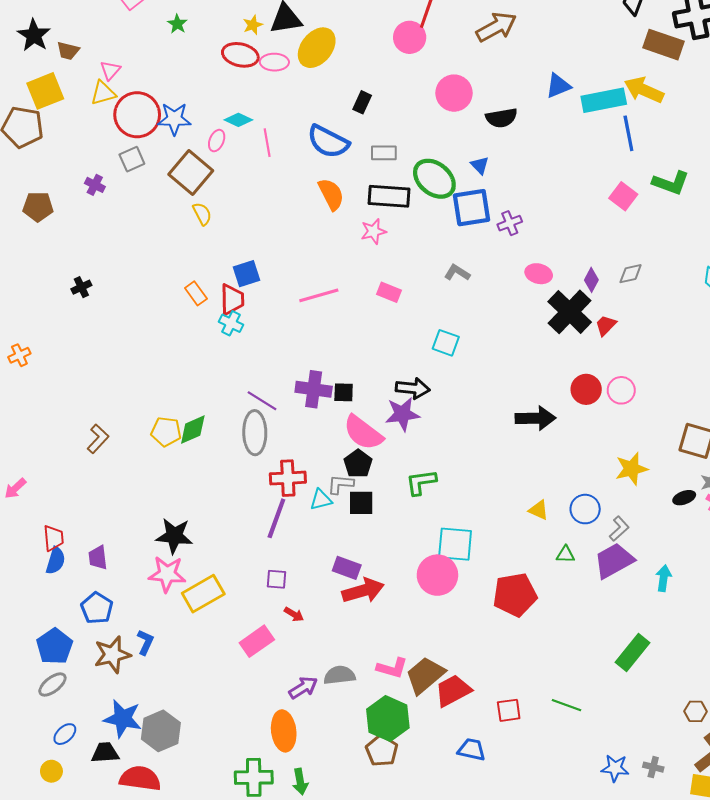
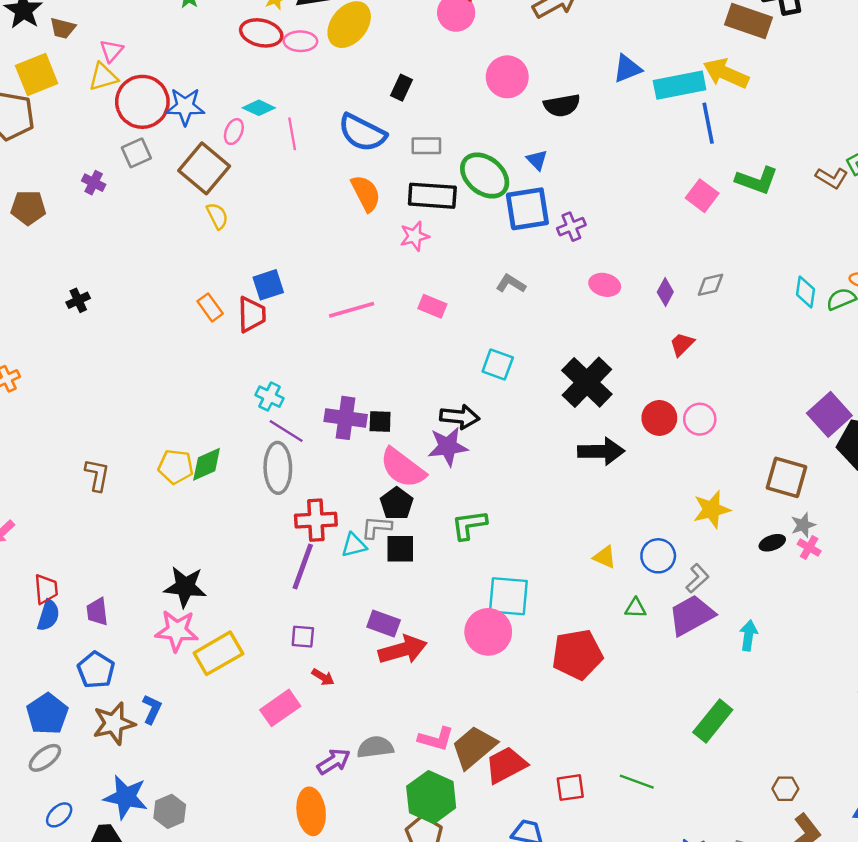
black cross: (570, 312) -> (587, 382), moved
cyan cross: (231, 323) -> (270, 397), moved
brown L-shape: (98, 439) -> (97, 475), turned -32
gray hexagon: (161, 731) -> (170, 811), size x0.7

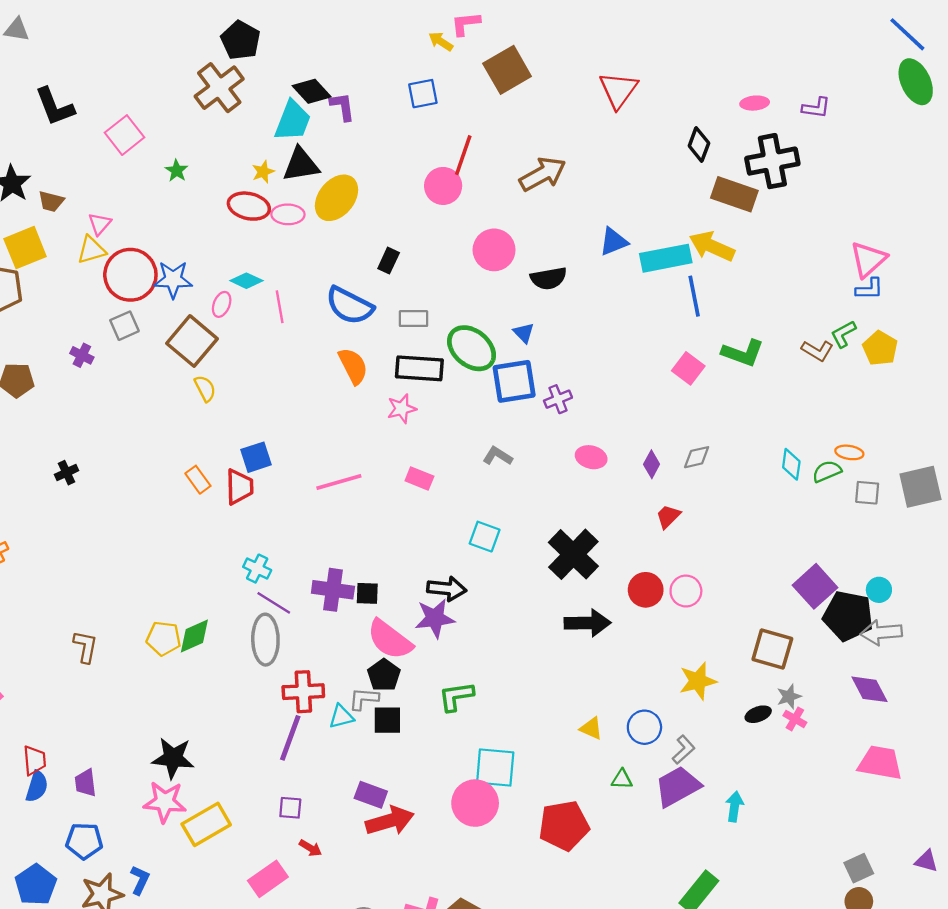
blue pentagon: (96, 670) -> (84, 841), turned -30

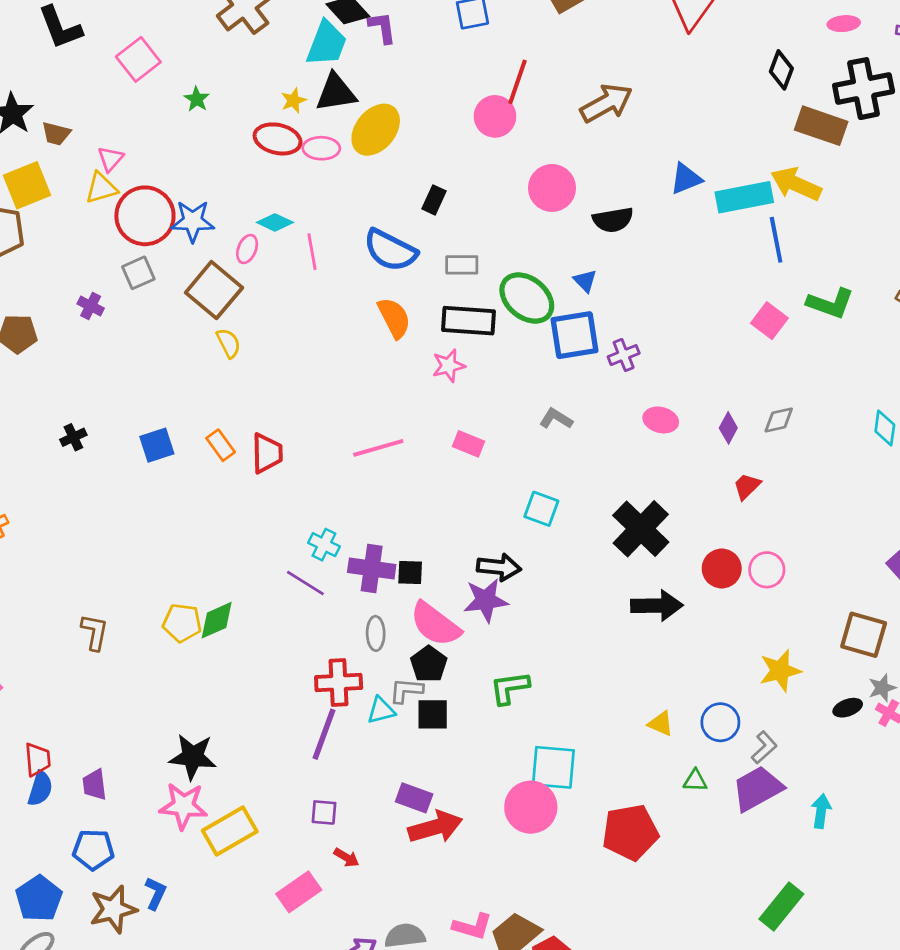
blue square: (256, 457) -> (157, 445), moved
cyan cross: (257, 569) -> (324, 545), moved
gray ellipse: (265, 640) -> (376, 633), moved, size x0.6

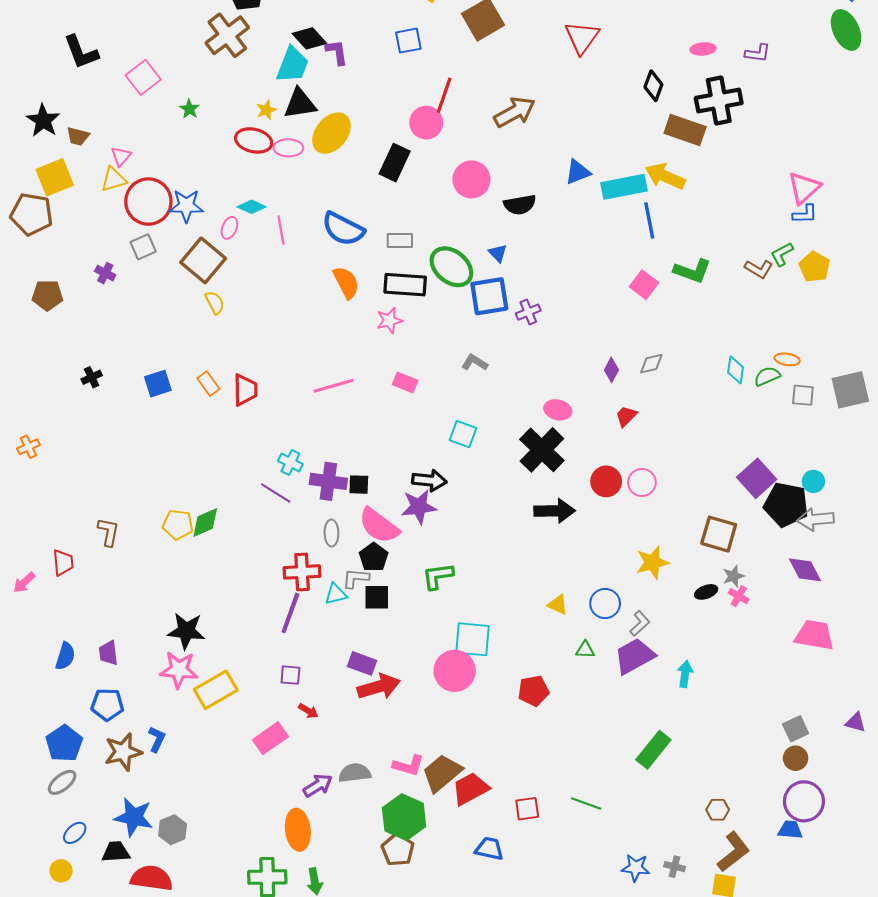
black rectangle: (434, 200) -> (395, 163), moved, size x1.6
pink ellipse: (661, 420) -> (558, 410), moved
red trapezoid: (38, 759) -> (63, 562), moved
red pentagon: (630, 832) -> (534, 691), size x0.7

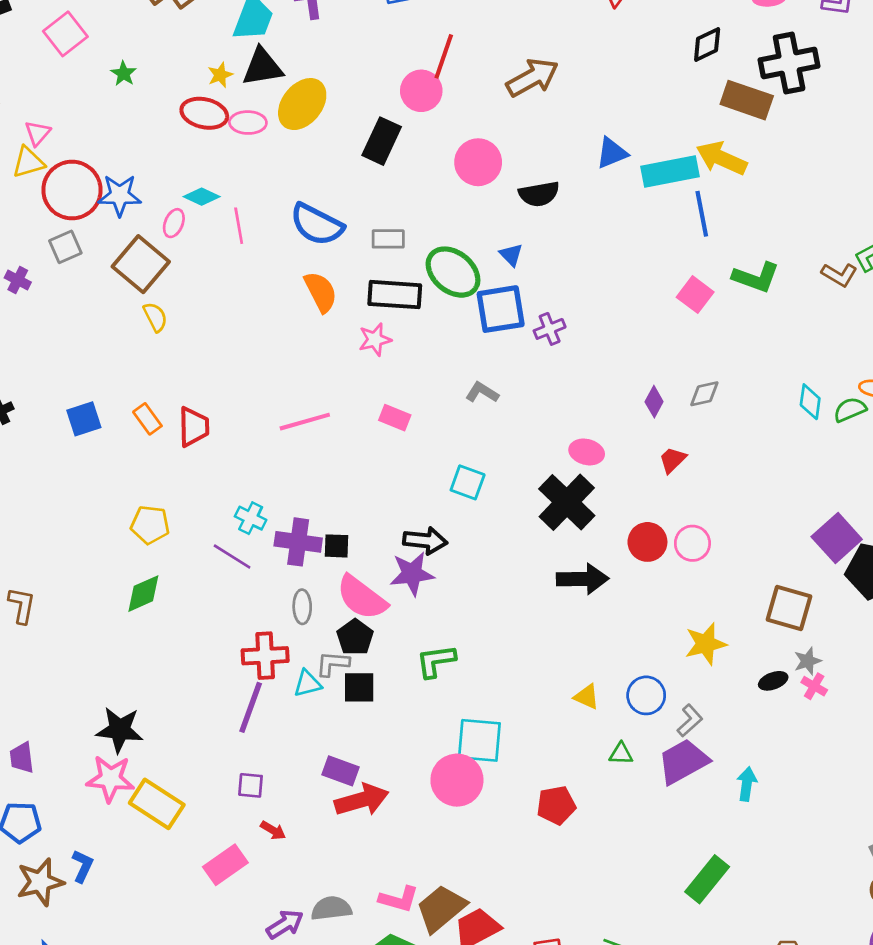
black diamond: (653, 86) -> (707, 44), turned 44
yellow pentagon: (178, 525) -> (150, 525), moved
yellow rectangle: (216, 690) -> (157, 804), turned 63

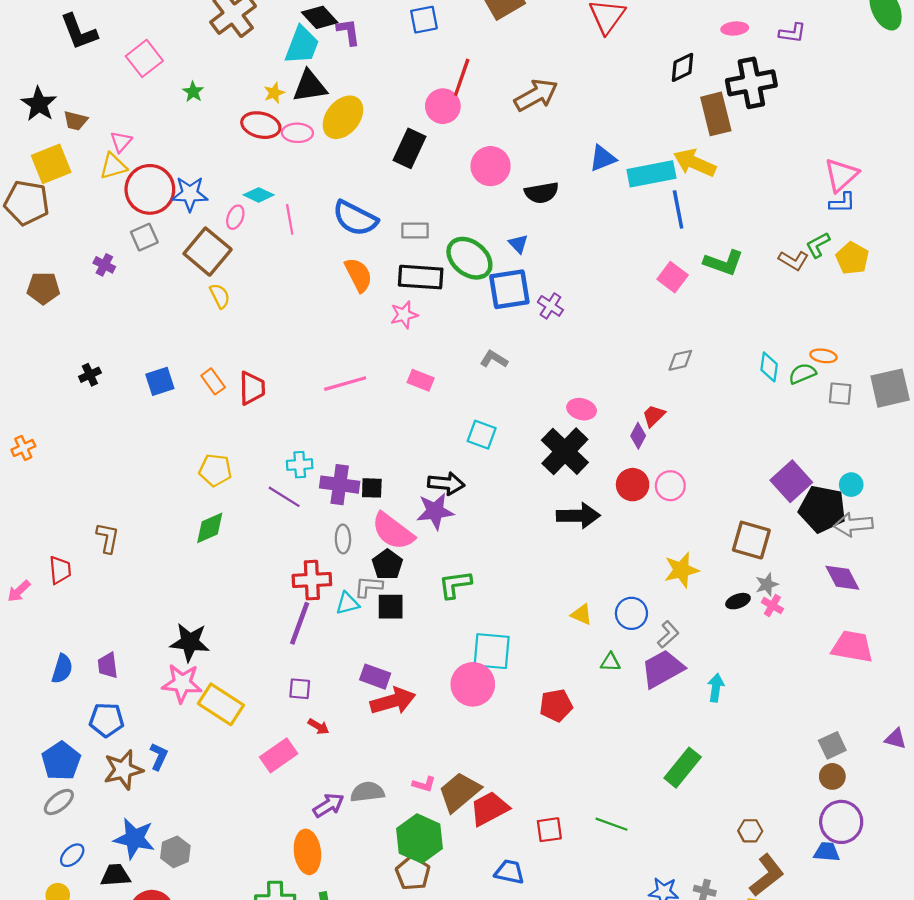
brown rectangle: (747, 100) -> (716, 114), turned 57
purple cross: (550, 329) -> (550, 306), turned -35
purple diamond: (654, 402) -> (638, 436), moved
cyan cross: (251, 518) -> (300, 465), turned -30
pink L-shape: (399, 899) -> (424, 784), size x0.7

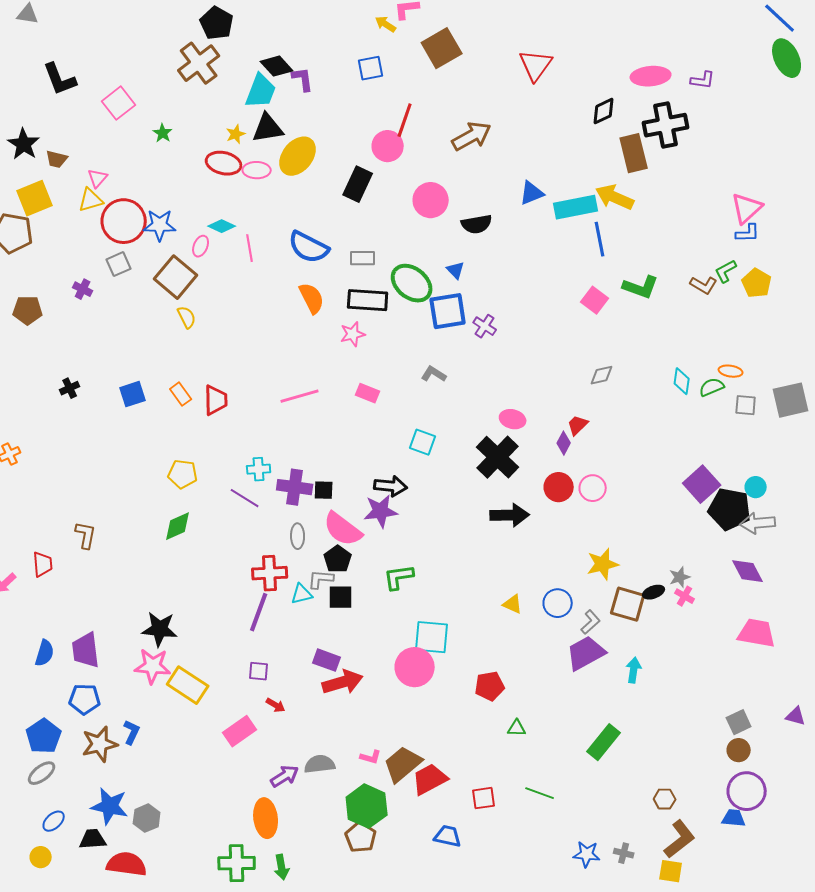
pink ellipse: (735, 29) -> (651, 76), size x1.6
brown square: (751, 540) -> (628, 604), moved
green triangle: (610, 662) -> (517, 728), moved
purple trapezoid: (108, 665) -> (86, 650), size x1.5

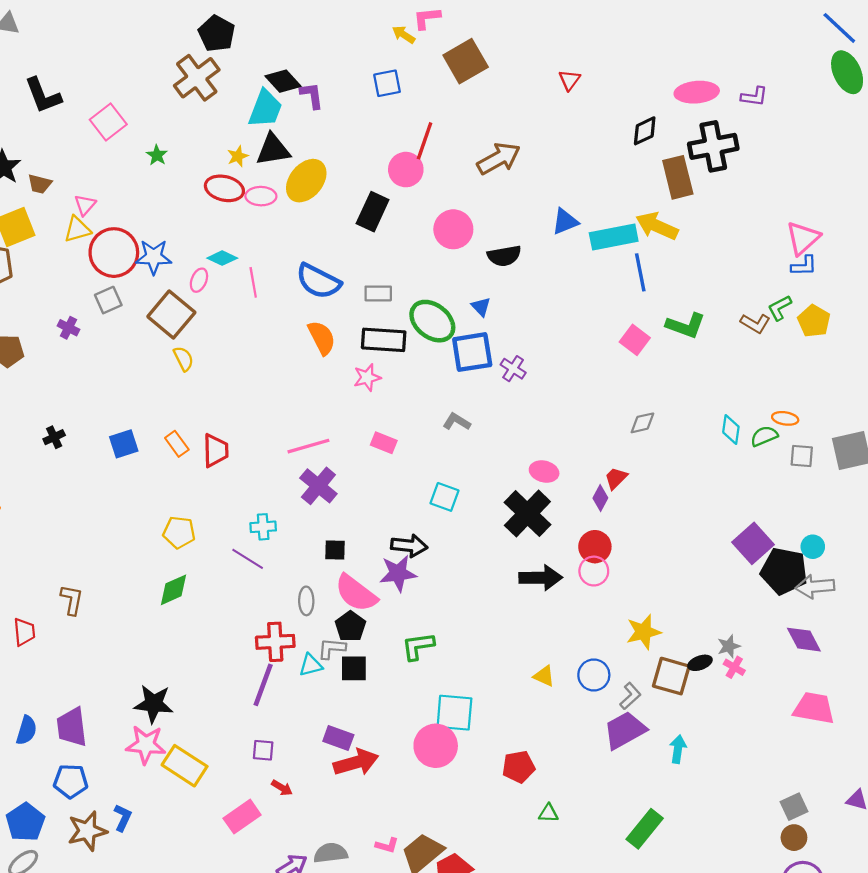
red triangle: (536, 65) -> (569, 80), size x0.6
purple cross: (295, 487) -> (318, 486), moved, turned 32
pink circle: (593, 488) -> (594, 571), moved

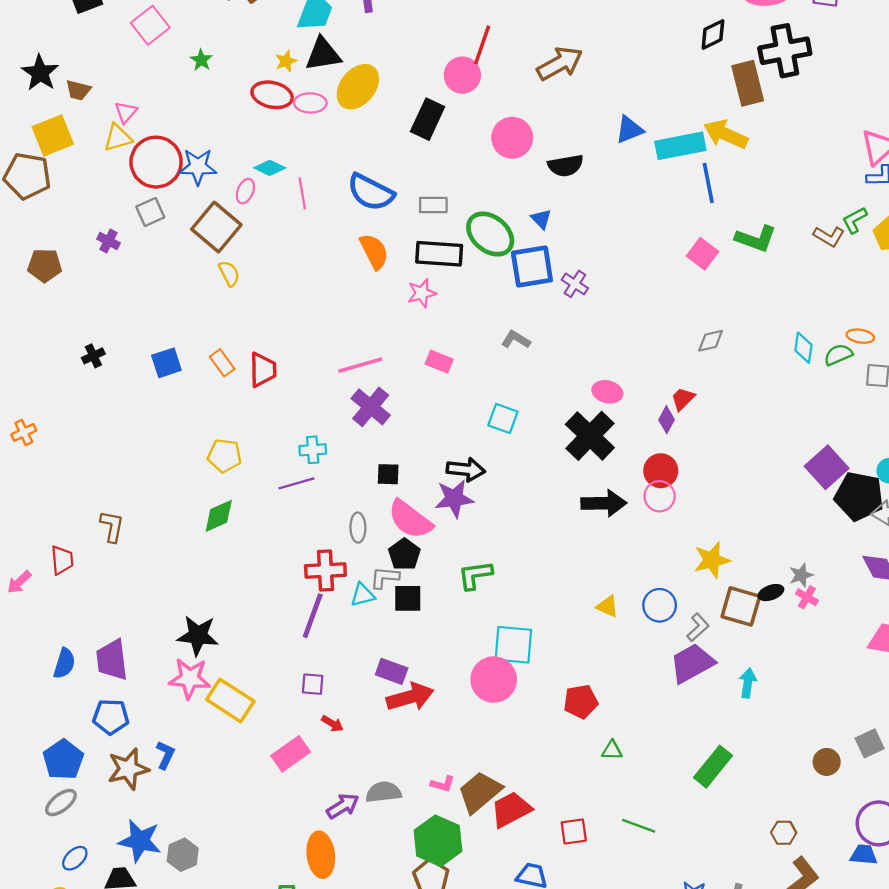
purple line: (248, 559) -> (296, 483), turned -48
brown circle: (794, 838) -> (827, 762), moved

